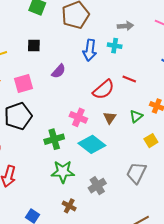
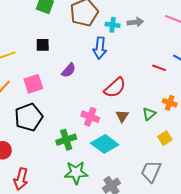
cyan cross: (115, 46) -> (113, 25), moved
red line: (129, 79) -> (159, 68), moved

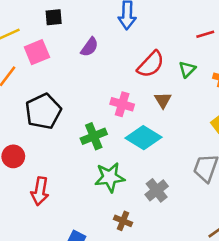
red line: (159, 68) -> (205, 34), turned -32
pink square: (33, 84) -> (37, 52), moved
green triangle: (149, 114) -> (187, 69), moved

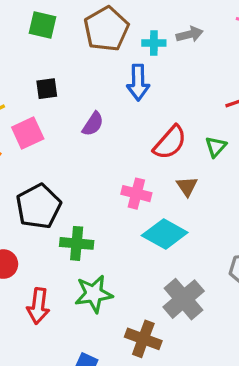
green cross: (94, 136) -> (77, 243), moved, turned 30
green star: (110, 177) -> (94, 294), moved
gray cross: (157, 190) -> (184, 299), size x1.4
brown cross: (123, 221) -> (143, 339), size x1.5

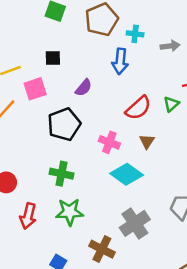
gray arrow: (190, 34) -> (170, 46), moved
green triangle: (216, 147) -> (171, 104), moved
black pentagon: (39, 206) -> (64, 124), moved

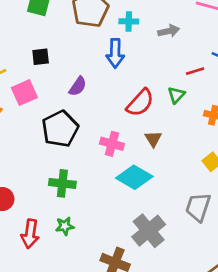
green star: (70, 212) -> (65, 226), moved, size x0.6

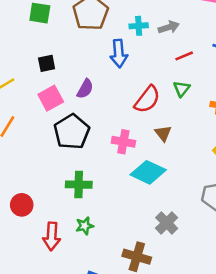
cyan cross: (129, 21) -> (139, 26), moved
red line: (195, 71) -> (184, 56), moved
pink square: (24, 93) -> (51, 98), moved
gray cross: (149, 231) -> (167, 223), size x0.7

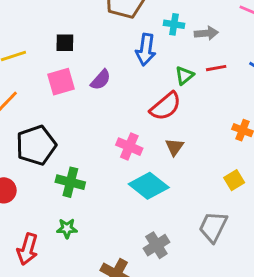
green triangle: (182, 89) -> (184, 75), moved
black pentagon: (72, 132) -> (36, 145), moved
red arrow: (52, 236) -> (27, 249), moved

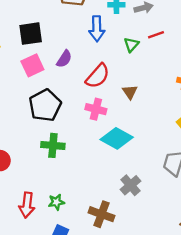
black square: (65, 43) -> (31, 34), size x1.5
red semicircle: (166, 106) -> (98, 76), moved
black pentagon: (36, 145) -> (45, 105), moved
brown triangle: (174, 147) -> (130, 92), moved
green star: (67, 228) -> (56, 202), moved

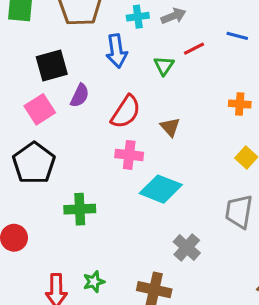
black square: (31, 34) -> (52, 65), moved
black pentagon: (45, 105) -> (34, 163), moved

